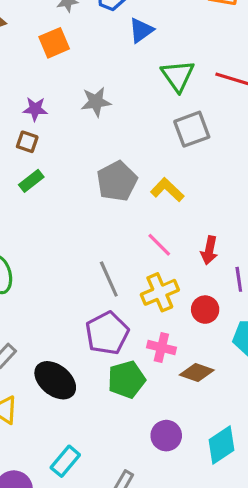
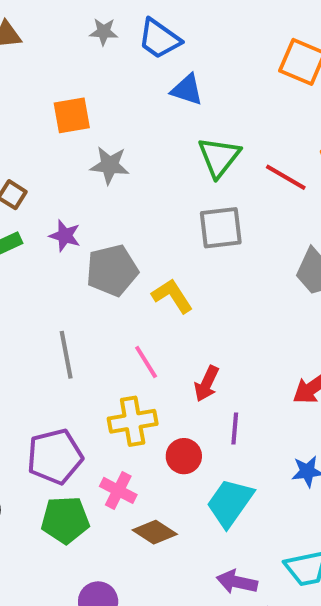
blue triangle: (141, 30) -> (187, 90), turned 40
orange square: (54, 43) -> (72, 115), moved
purple star: (35, 109) -> (65, 236), moved
gray line: (109, 279) -> (66, 355), moved

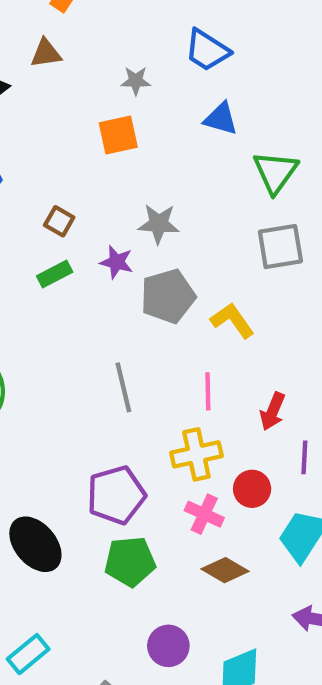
gray star: (104, 32) -> (136, 81), moved
blue triangle: (187, 90) -> (221, 119), moved
gray star: (110, 165) -> (159, 224), moved
pink line: (146, 362) -> (208, 391), turned 33
pink cross: (118, 490) -> (204, 514), moved

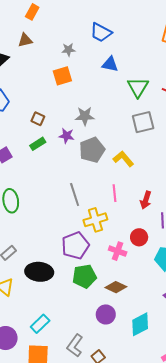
yellow cross: (196, 454) -> (95, 220), moved
black ellipse: (35, 544) -> (39, 272), turned -40
brown diamond: (225, 570) -> (116, 287), moved

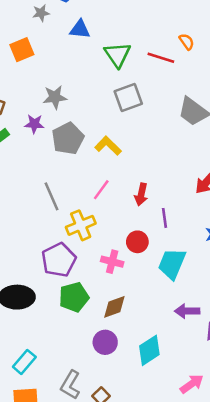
gray star: (68, 50) -> (41, 13), moved
pink line: (115, 193) -> (101, 190), turned 48
brown diamond: (116, 287) -> (114, 307), turned -40

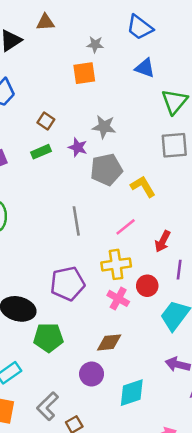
gray star: (41, 13) -> (95, 44), moved
yellow cross: (81, 225) -> (116, 264), moved
green pentagon: (74, 297) -> (48, 338), moved

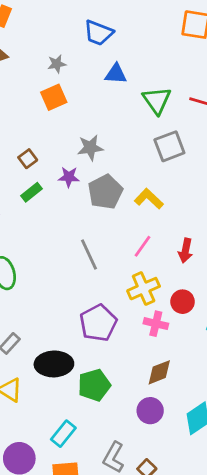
brown square: (46, 121) -> (28, 159), turned 35

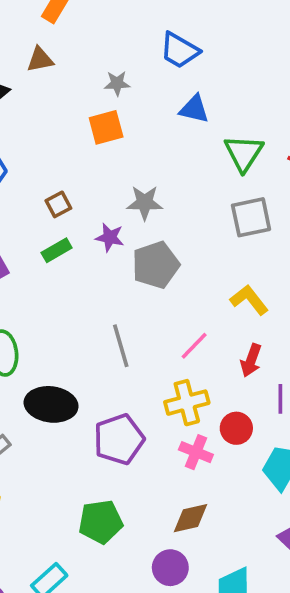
yellow L-shape: (149, 199) -> (249, 300), moved
black ellipse: (54, 364) -> (51, 404), moved

